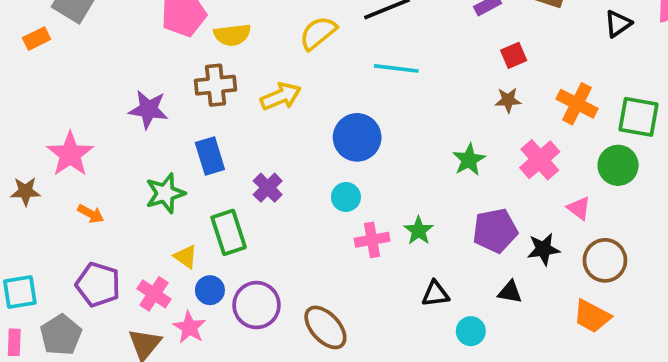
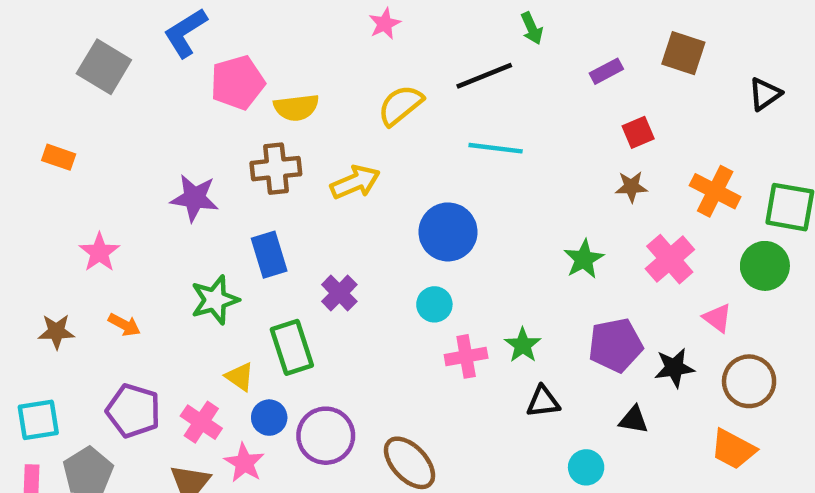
orange rectangle: (37, 39) -> (59, 157), moved, turned 45
pink star: (70, 154) -> (99, 252), size x0.7
brown star: (25, 191) -> (56, 332), moved
black triangle: (435, 294) -> (543, 402), moved

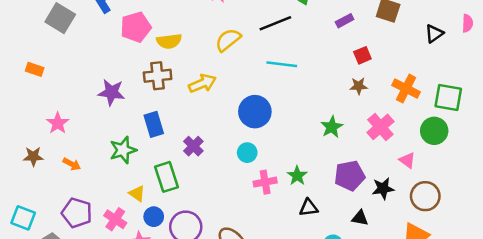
brown star: (56, 332) -> (33, 156), moved
cyan square: (38, 420) -> (23, 218), turned 30

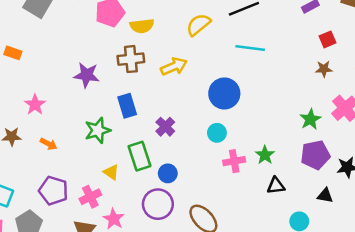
green star: (332, 127) -> (310, 119), moved
blue circle: (154, 217) -> (168, 173), moved
pink cross: (115, 219) -> (90, 197), turned 30

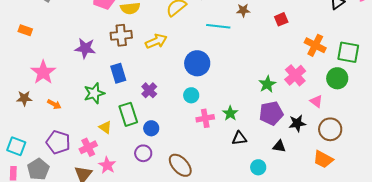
brown star: (324, 69) -> (243, 10), moved
pink star: (35, 105) -> (43, 72), size x1.4
purple circle: (158, 204) -> (143, 153), size x0.7

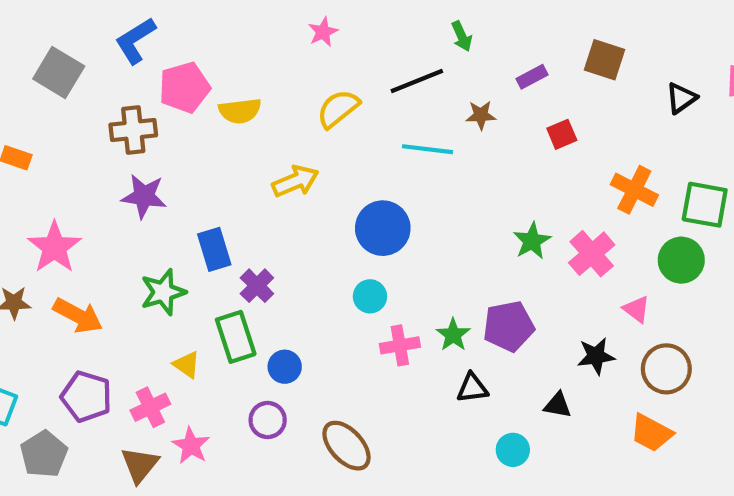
brown cross: (121, 35) -> (133, 130), moved
green star: (267, 84) -> (532, 241), moved
purple cross: (149, 90) -> (257, 286), moved
orange arrow: (54, 104) -> (78, 316), size x1.6
purple pentagon: (271, 113) -> (509, 326), moved

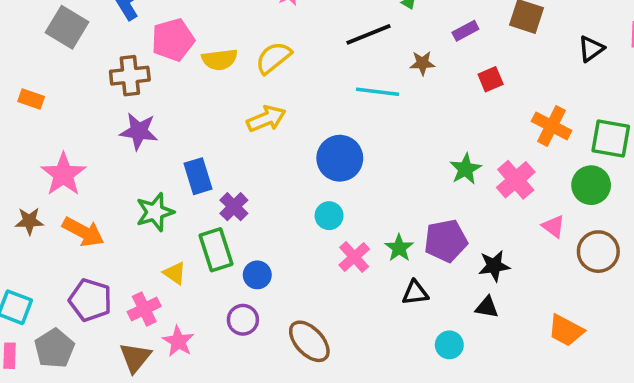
yellow semicircle: (338, 109) -> (273, 58), moved
pink cross: (400, 345) -> (354, 257), turned -32
black star: (596, 356) -> (494, 266), moved
brown circle: (666, 369) -> (598, 252), moved

